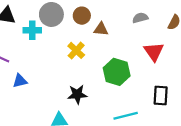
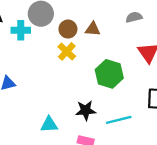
brown circle: (82, 16) -> (68, 29), moved
black star: (77, 94) -> (86, 110), moved

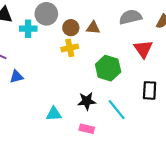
gray semicircle: (134, 17) -> (130, 17), size x1.5
yellow cross: (67, 51) -> (70, 48), turned 35
cyan line: (119, 120) -> (117, 110), turned 65

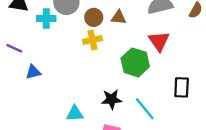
red triangle: (143, 49) -> (159, 41), moved

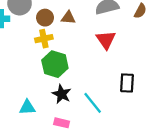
green hexagon: (135, 62) -> (55, 64), moved
black star: (112, 99) -> (62, 94), turned 30

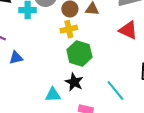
red triangle: (106, 40) -> (128, 30), turned -30
black star: (62, 94) -> (74, 82), moved

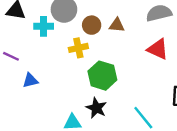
yellow cross: (69, 29) -> (78, 48), moved

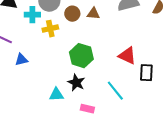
yellow cross: (78, 48) -> (50, 29), moved
red triangle: (158, 49) -> (127, 56), moved

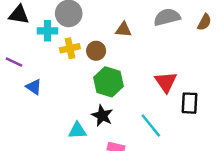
brown circle: (72, 14) -> (96, 51), moved
red triangle: (127, 56) -> (166, 82), turned 30
blue triangle: (21, 60) -> (34, 87), turned 48

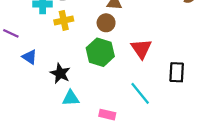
brown circle: (96, 51) -> (106, 23), moved
red triangle: (166, 82) -> (141, 49), moved
black star: (102, 116) -> (60, 73), moved

